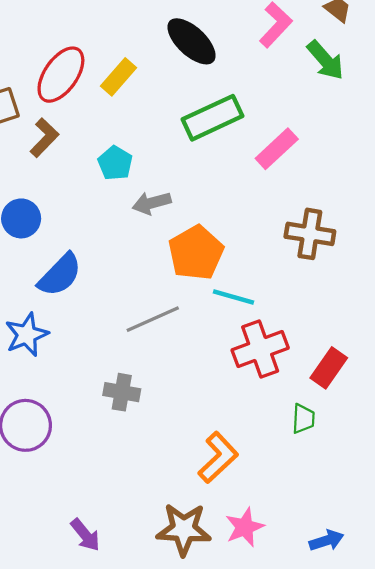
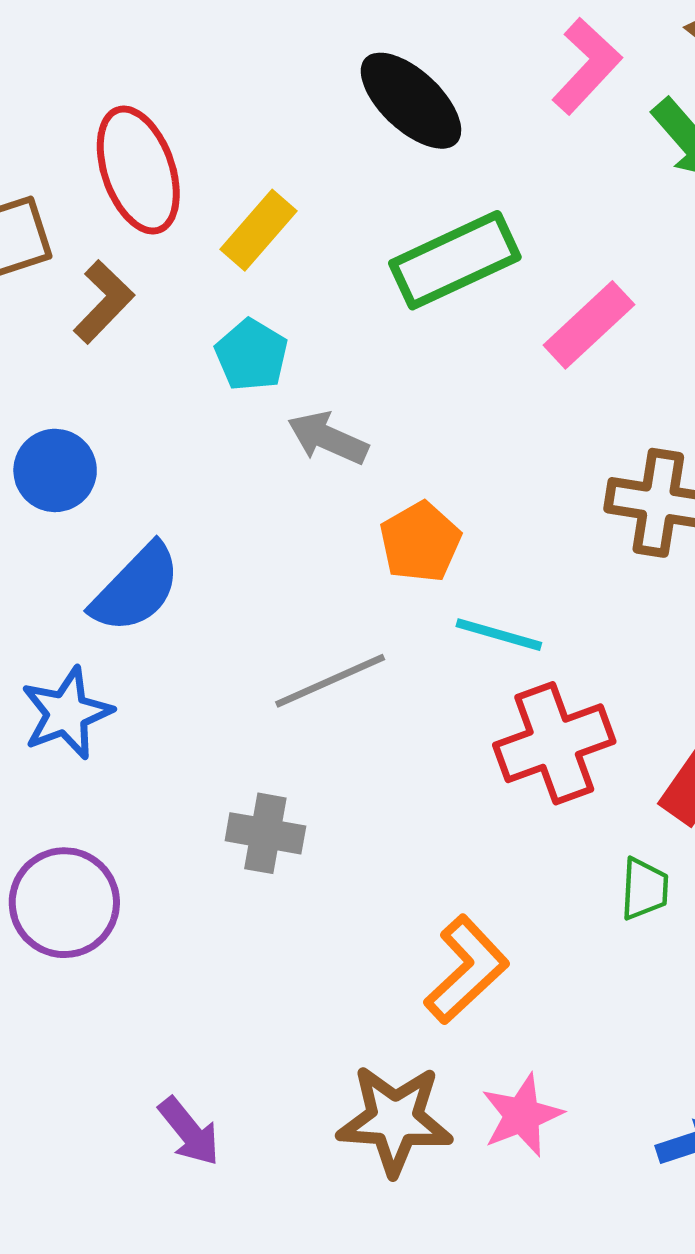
red ellipse: (61, 75) -> (138, 170), turned -54
yellow rectangle: (118, 77) -> (258, 230), moved
gray arrow: (152, 203) -> (328, 438), turned 39
orange pentagon: (196, 253) -> (420, 542), size x0.7

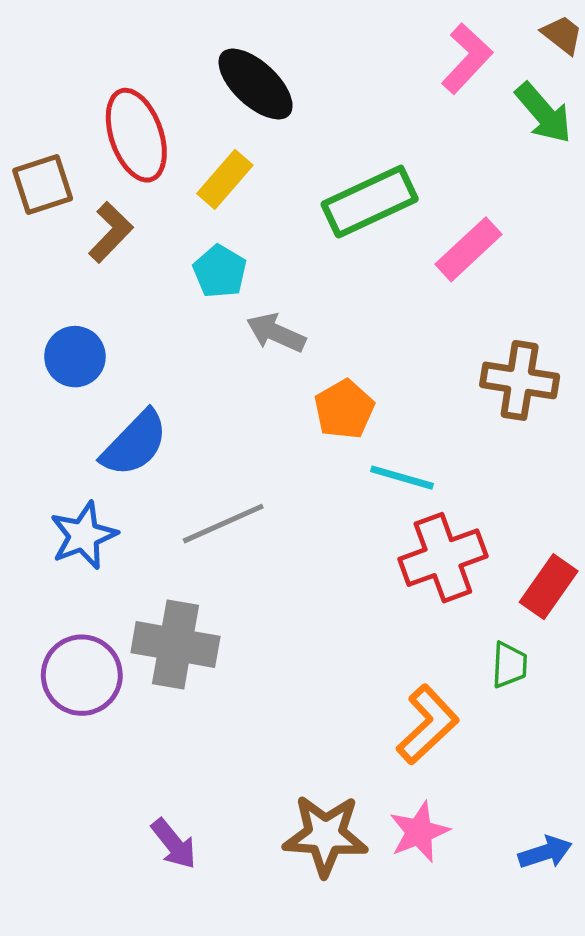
black ellipse: (411, 101) -> (256, 84), moved
gray line: (330, 681) -> (223, 524), moved
gray cross: (265, 833) -> (175, 645), moved, size x1.5
orange L-shape: (466, 970) -> (428, 725), moved

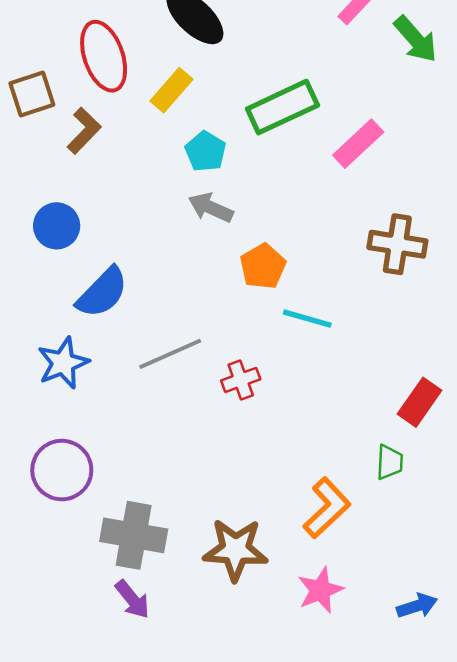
cyan pentagon: (220, 271) -> (205, 151), moved
red cross: (443, 558) -> (241, 380), moved, size x0.6
gray cross: (175, 645) -> (134, 535), moved
brown star: (325, 835) -> (235, 550), moved

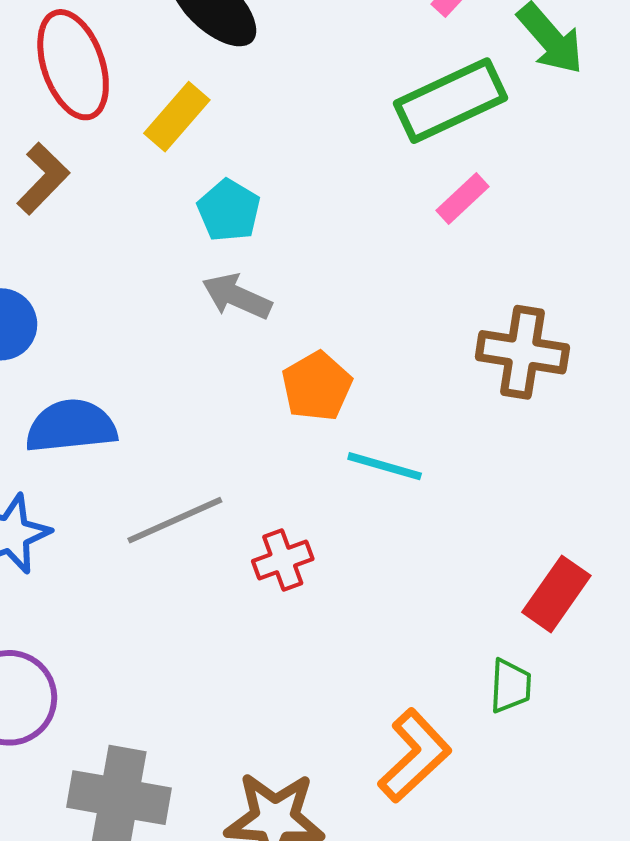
green rectangle: (282, 107) -> (451, 101), moved
pink rectangle: (358, 144) -> (462, 199), size x0.7
blue semicircle: (102, 292) -> (71, 426), turned -140

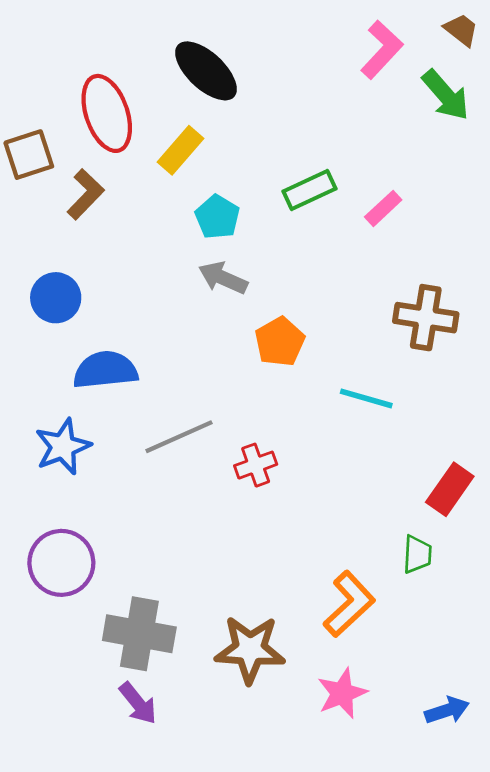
green rectangle: (451, 101) -> (309, 190), moved, size x0.7
cyan line: (385, 466) -> (366, 398), moved

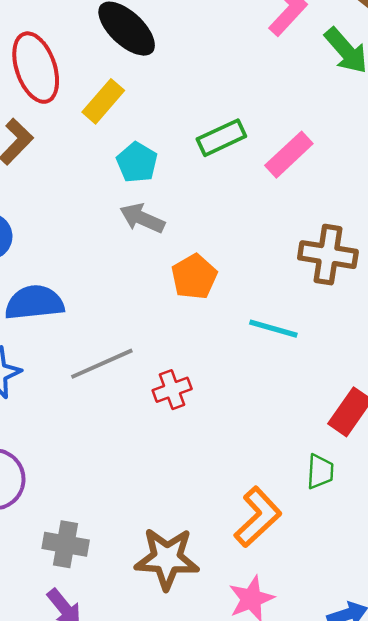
pink rectangle: (383, 208) -> (289, 155), size x1.4
gray cross: (139, 634) -> (66, 544), size x0.7

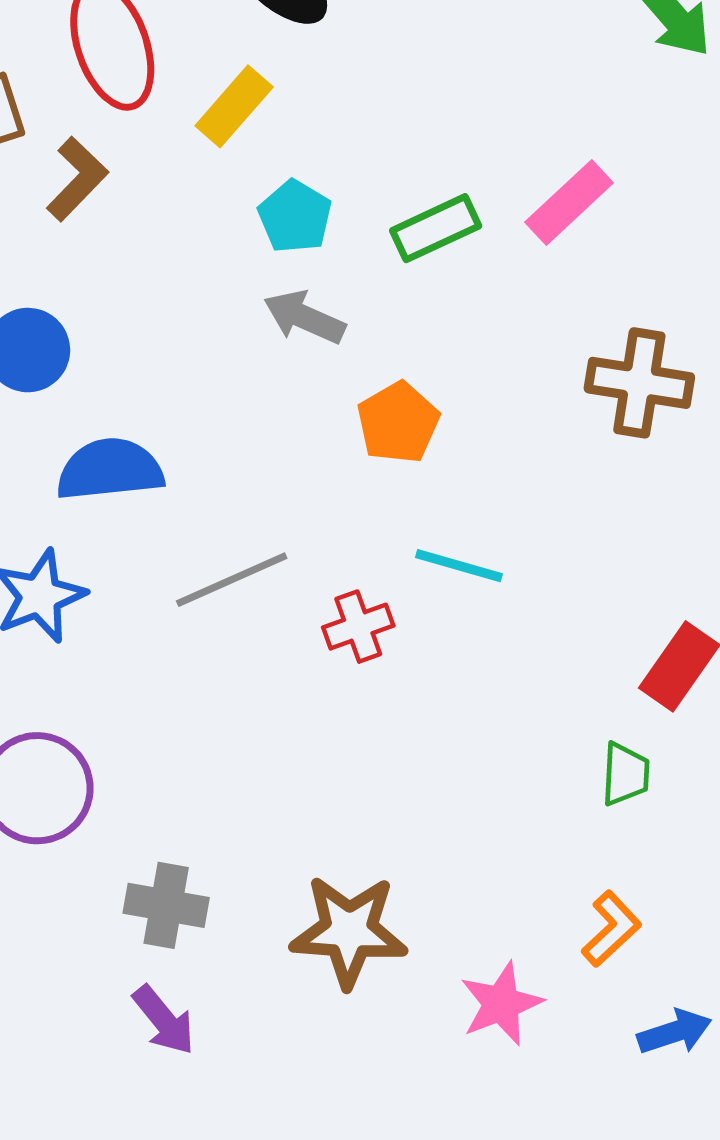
green rectangle: (221, 138) -> (436, 228), moved
cyan line: (273, 329) -> (459, 566), moved
orange L-shape: (258, 517) -> (611, 929), moved, size x0.7

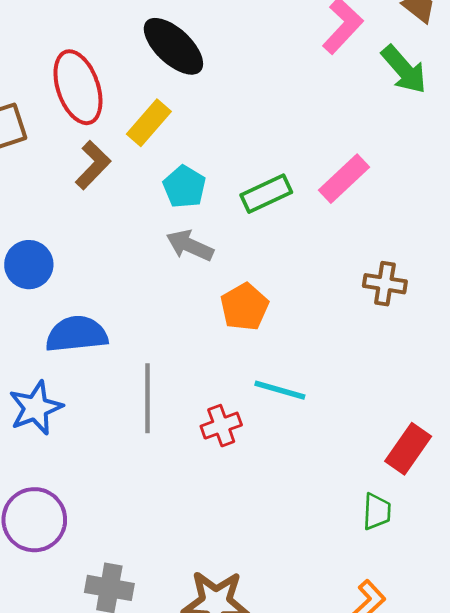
brown L-shape: (77, 179) -> (93, 165), moved
brown cross: (639, 383) -> (385, 284), size x0.7
gray line: (232, 580) -> (148, 398), turned -66

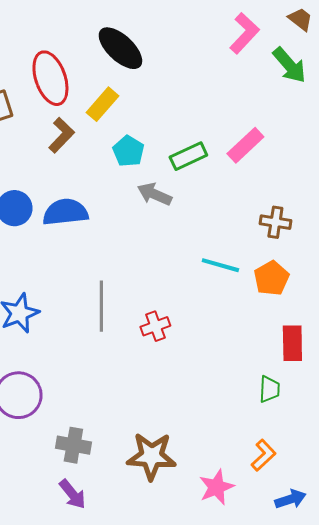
gray arrow: (190, 245) -> (154, 194), moved
orange pentagon: (244, 307) -> (271, 278), moved
blue semicircle: (77, 334) -> (65, 212), moved
cyan line: (280, 390) -> (220, 265), moved
red rectangle: (408, 449) -> (292, 343), turned -36

